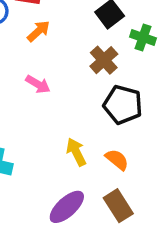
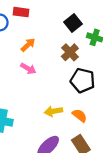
orange arrow: (38, 31) -> (28, 45), moved
yellow arrow: (76, 152) -> (53, 111), turned -72

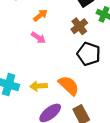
yellow arrow: (53, 111) -> (39, 86), moved
orange semicircle: (80, 116) -> (69, 85), moved, size x1.5

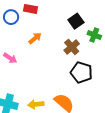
pink arrow: (38, 38) -> (10, 58), moved

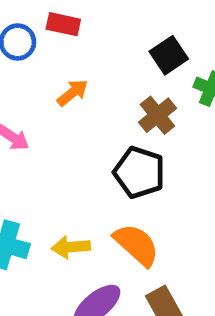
black pentagon: (81, 72) -> (139, 172), moved

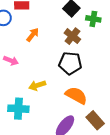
yellow arrow: (71, 247) -> (37, 85), moved

